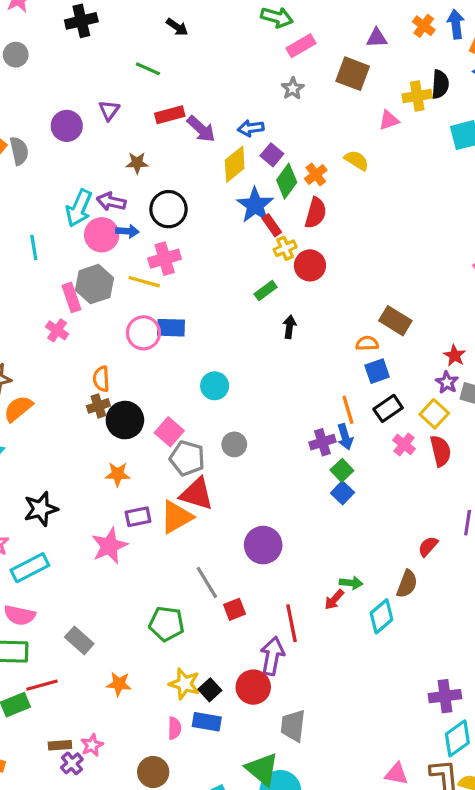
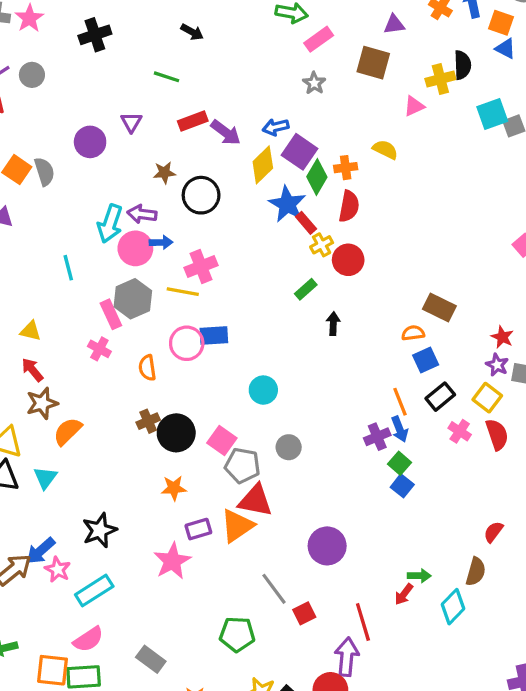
purple square: (272, 155) -> (300, 152), size x1.5
orange cross: (316, 174) -> (346, 168), turned 35
black circle: (168, 209) -> (201, 195), moved
orange semicircle: (101, 379) -> (147, 368), moved
pink semicircle: (20, 615) -> (88, 639), turned -40

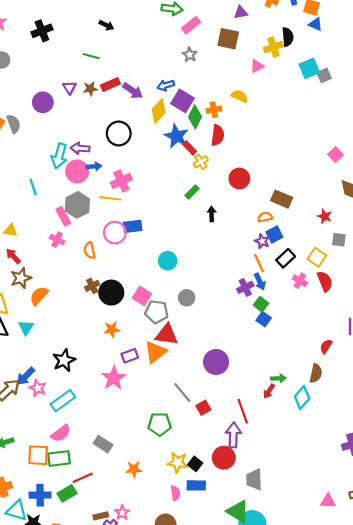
brown star: (164, 173) -> (90, 89), moved
red circle: (348, 260) -> (239, 178), moved
purple star: (497, 365) -> (262, 241), moved

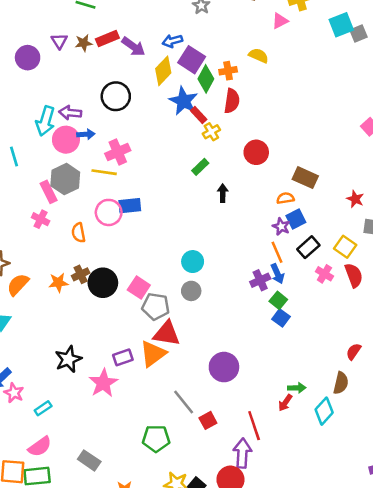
cyan circle: (168, 261) -> (193, 262), moved
orange star: (112, 329) -> (58, 283), moved
black star: (64, 360) -> (68, 359), moved
cyan rectangle: (63, 401) -> (43, 408), size x0.6

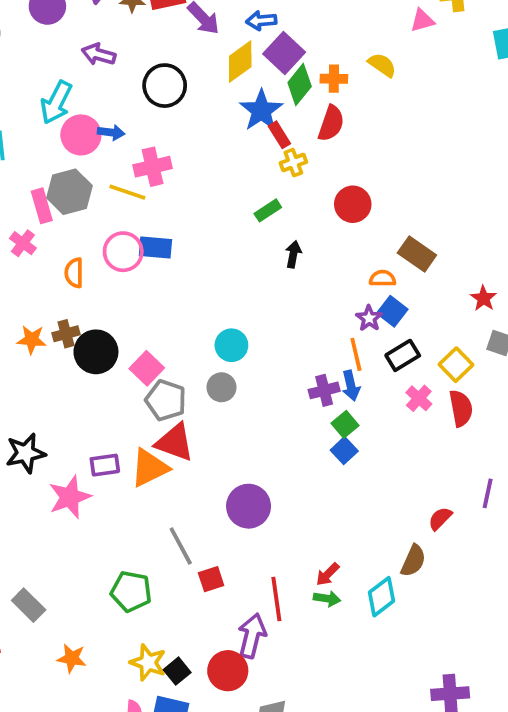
purple arrow: (70, 113) -> (99, 54), moved
blue square: (296, 219) -> (392, 311), turned -36
green arrow: (297, 388) -> (327, 599), moved

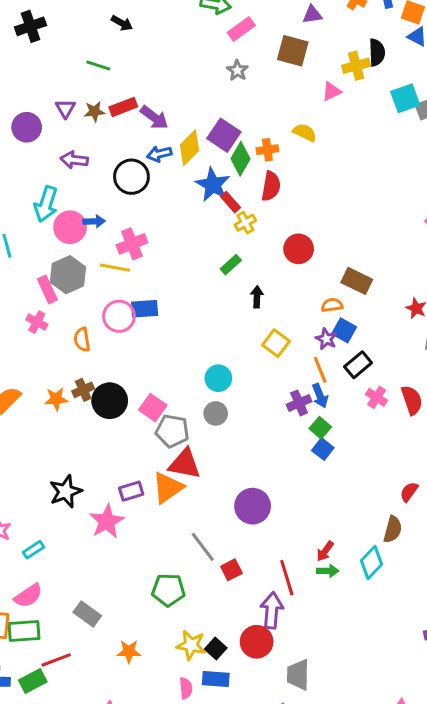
blue arrow: (261, 21) -> (159, 154), moved
yellow square: (456, 365) -> (276, 343), moved

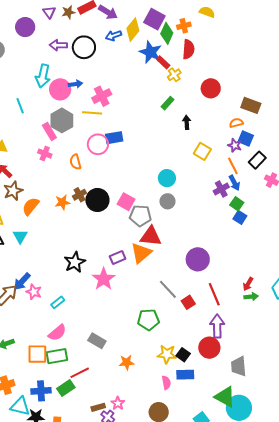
black circle: (131, 177) -> (84, 47), moved
red line: (287, 578) -> (214, 294), moved

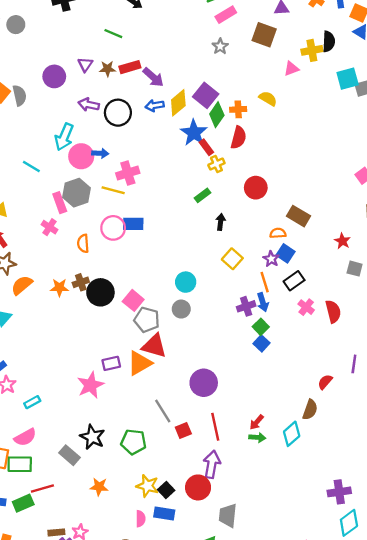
cyan line: (20, 106) -> (31, 166), turned -49
black star: (75, 262) -> (92, 437), moved, turned -30

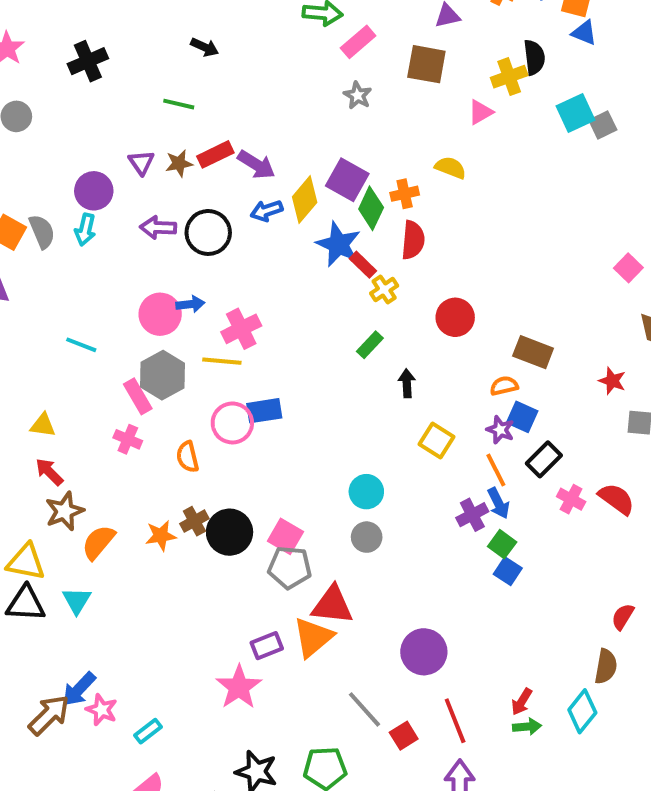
cyan arrow: (64, 137) -> (85, 230), moved, size x0.7
red semicircle: (333, 311) -> (616, 499), turned -30
gray pentagon: (147, 320) -> (290, 567), moved

